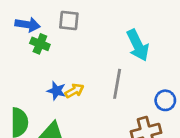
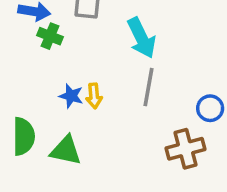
cyan arrow: (138, 45) -> (141, 38), moved
yellow arrow: (74, 91) -> (94, 96), turned 114

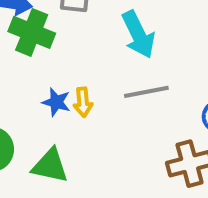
green cross: (50, 36) -> (32, 32), size x1.5
gray line: (149, 87) -> (146, 92), turned 69

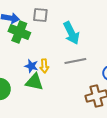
green triangle: (50, 166) -> (34, 82), moved

